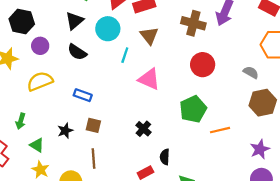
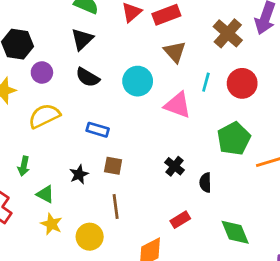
brown cross: (193, 23) -> (228, 33), turned 30
cyan circle: (108, 29) -> (138, 81), moved
cyan line: (125, 55) -> (206, 82), moved
black semicircle: (165, 157) -> (205, 183), moved

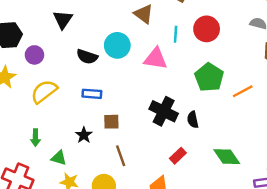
black semicircle: (88, 77) -> (87, 57), moved
black cross: (174, 166) -> (164, 111), size x1.6

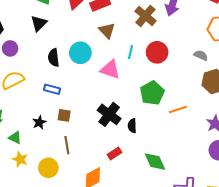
black semicircle: (87, 57) -> (54, 58), turned 54

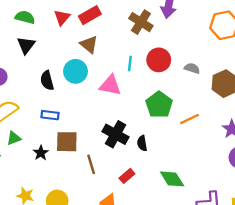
brown triangle: (107, 31) -> (89, 44), moved
gray semicircle: (201, 55) -> (192, 68), moved
brown square: (64, 115) -> (67, 142), size x1.5
green triangle: (15, 138) -> (14, 138), moved, turned -40
brown line: (67, 145) -> (91, 164), moved

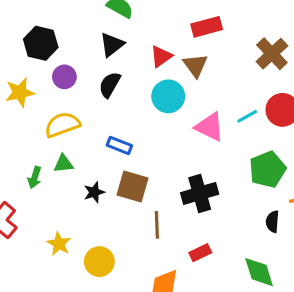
red triangle: (62, 17) -> (161, 56), moved
cyan line: (130, 63) -> (247, 116), moved, turned 40
black semicircle: (47, 80) -> (110, 85), moved, turned 30
black cross: (116, 134) -> (200, 193), turned 30
black semicircle: (142, 143) -> (272, 222), moved

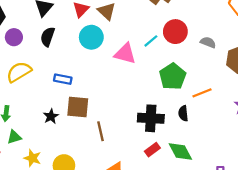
green triangle: (63, 164) -> (14, 137), moved
black cross: (200, 193) -> (151, 118), moved, turned 30
red rectangle: (200, 253) -> (152, 150), moved

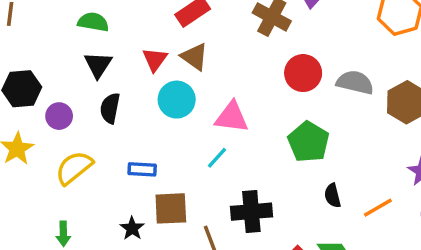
cyan line: (151, 41) -> (217, 158), moved
gray semicircle: (208, 42) -> (355, 82), size x1.5
orange line: (202, 93) -> (378, 208), moved
black cross: (151, 118) -> (251, 212), moved

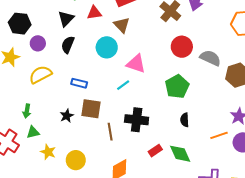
red triangle: (155, 59) -> (94, 13), moved, turned 35
orange line: (378, 208) -> (219, 135), moved

